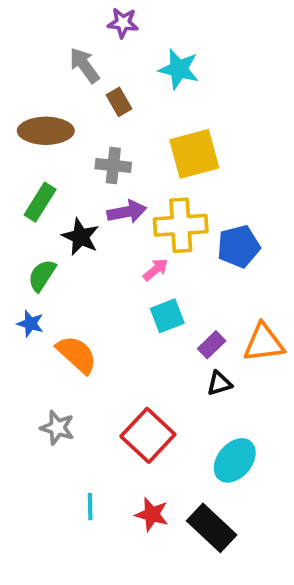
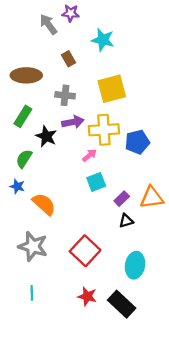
gray arrow: (84, 65) -> (48, 24), moved
gray star: (57, 428) -> (33, 246), size x1.5
cyan ellipse: (235, 460) -> (135, 265), turned -30
cyan line: (90, 507) -> (32, 293), moved

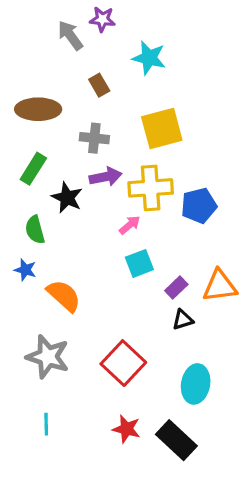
green semicircle: (24, 159) -> (35, 230), turned -48

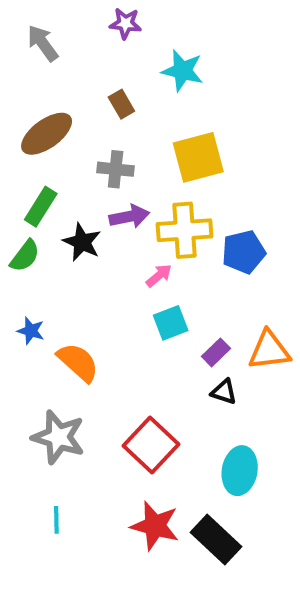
gray arrow: (70, 35) -> (43, 43), moved
brown ellipse: (38, 109) -> (47, 134), turned -36
green semicircle: (35, 230) -> (25, 256), moved, turned -128
black triangle: (183, 320) -> (224, 392), turned 35
red star: (127, 429) -> (155, 526), size x1.4

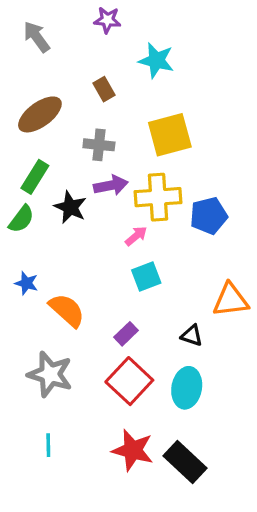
purple rectangle: (216, 352) -> (126, 334), moved
cyan ellipse: (240, 471) -> (187, 388), moved

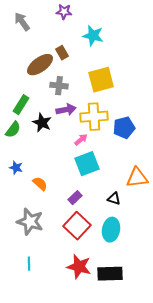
brown ellipse: (40, 114) -> (40, 65), moved
cyan square: (146, 276) -> (87, 164), size x1.4
orange semicircle: (67, 310) -> (40, 184), size x0.7
black rectangle: (185, 462) -> (110, 274), turned -45

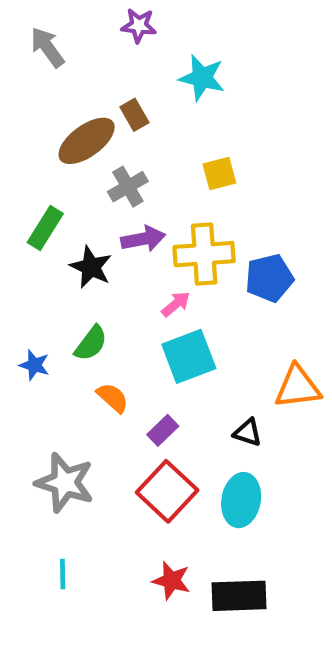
yellow square: (101, 80) -> (219, 174), size x0.6
gray cross: (59, 86) -> (128, 187), turned -36
green semicircle: (13, 130) -> (91, 343), moved
orange semicircle: (40, 184) -> (113, 398), moved
red star: (79, 267) -> (171, 581), size x0.7

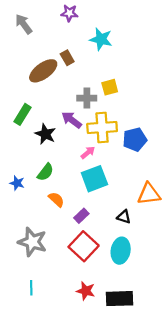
gray cross: (128, 187) -> (87, 98), moved, turned 30
purple arrow: (143, 239) -> (72, 120), turned -132

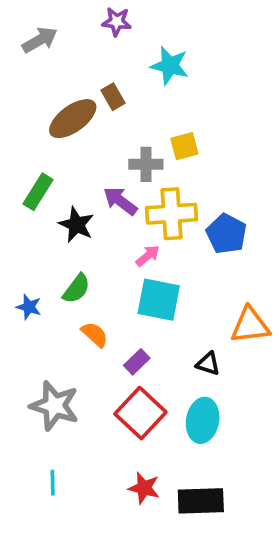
gray arrow: (24, 24) -> (40, 40), turned 96
blue pentagon: (135, 139) -> (226, 234), turned -30
cyan square: (94, 179) -> (159, 300), turned 32

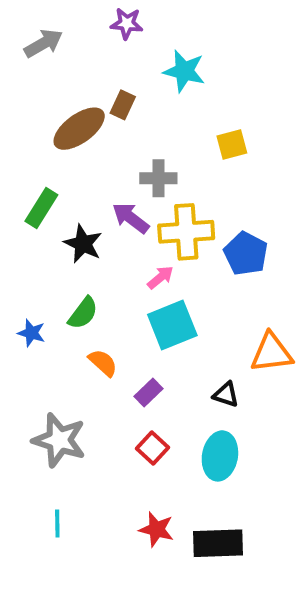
brown rectangle: (113, 97) -> (123, 105), turned 55
yellow square: (184, 146) -> (232, 144), moved
cyan square: (159, 300) -> (172, 325), turned -33
red square: (140, 413) -> (152, 448), size x0.6

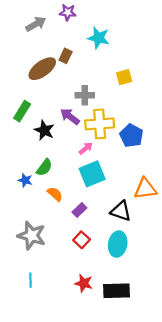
gray arrow: (43, 43) -> (36, 24), moved
blue star: (31, 333) -> (25, 180), moved
black triangle: (226, 394) -> (121, 211), size x1.5

